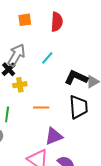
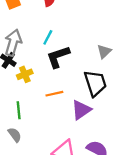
black L-shape: (76, 78) -> (58, 57), moved, turned -30
purple triangle: (54, 136) -> (81, 110), moved

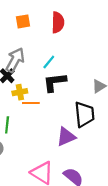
orange line: (54, 94) -> (31, 103), moved

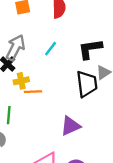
black L-shape: (55, 82) -> (90, 49), moved
black trapezoid: (84, 114) -> (87, 84), moved

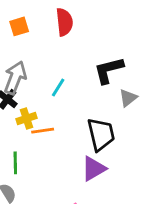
cyan line: (51, 49) -> (58, 88), moved
black trapezoid: (87, 84) -> (101, 134), moved

